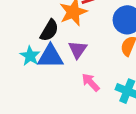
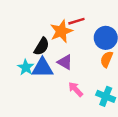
purple triangle: (78, 50) -> (65, 62), turned -35

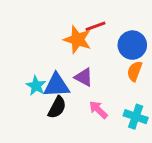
orange star: (61, 31) -> (78, 40), turned -30
black semicircle: (42, 46) -> (57, 107), moved

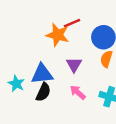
purple triangle: (84, 77) -> (74, 65), moved, turned 35
cyan star: (36, 86) -> (16, 84), moved

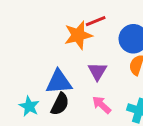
orange star: (58, 35) -> (78, 35), turned -30
cyan star: (16, 84) -> (29, 106), moved

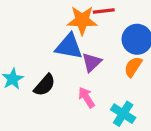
blue triangle: (59, 82) -> (69, 46), moved

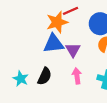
pink arrow: (86, 97) -> (77, 76), turned 42

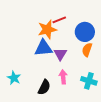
black semicircle: (45, 76) -> (44, 87), moved

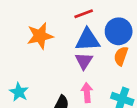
orange star: (47, 29) -> (40, 36), moved
blue triangle: (43, 48) -> (87, 40), moved

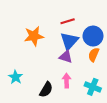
blue triangle: (87, 40) -> (69, 41), turned -48
purple triangle: (84, 61) -> (66, 57), turned -48

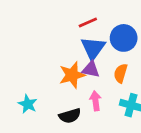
orange star: (34, 36) -> (72, 75), moved
orange semicircle: (94, 55) -> (121, 73), moved
black semicircle: (46, 90) -> (70, 116), turned 49

